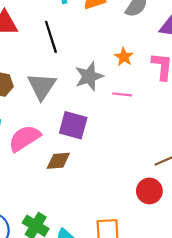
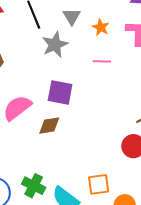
gray star: (89, 76) -> (55, 45), moved
gray triangle: (42, 86) -> (72, 16), moved, size x0.7

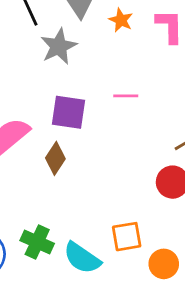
pink line: (102, 61) -> (126, 96), moved
brown diamond: (49, 126) -> (55, 158), turned -45

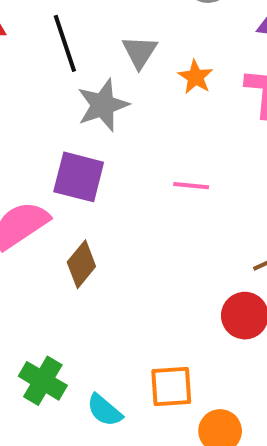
purple square: (69, 112) -> (79, 177), moved
cyan semicircle: (82, 258) -> (104, 410), size x0.7

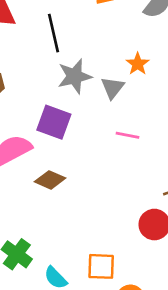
gray triangle: (140, 52) -> (113, 88), moved
brown diamond: (81, 264) -> (50, 180), turned 68

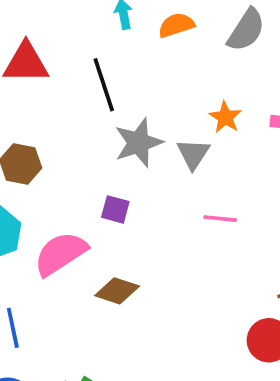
purple square: (54, 122) -> (115, 209), size x0.6

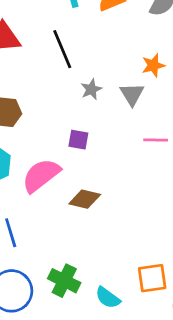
orange star: (225, 117) -> (153, 65), turned 30
gray star: (139, 143) -> (91, 89), size x0.6

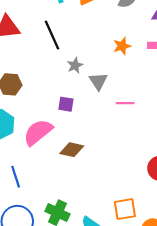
gray triangle: (132, 94) -> (98, 81), moved

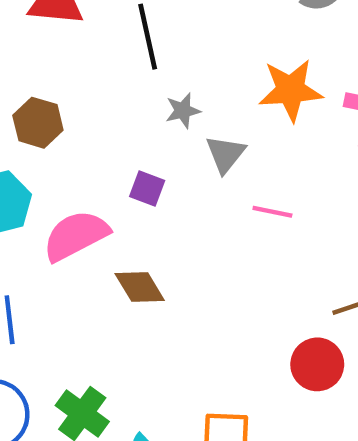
orange star: (122, 46) -> (291, 90), size x1.6
brown diamond: (72, 150) -> (140, 287), turned 35

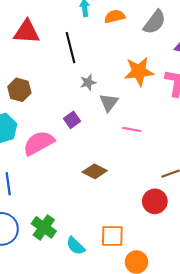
purple square: (147, 189) -> (72, 120), turned 35
brown diamond: (140, 287) -> (95, 171), moved, turned -30

